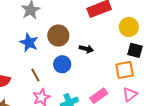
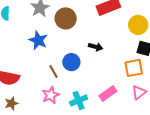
brown circle: (58, 36) -> (66, 18), moved
brown line: (35, 75) -> (54, 72), moved

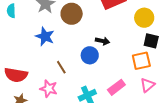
blue circle: (71, 62) -> (90, 55), moved
pink star: (51, 95) -> (49, 89), moved, turned -30

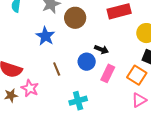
orange square: (141, 61) -> (137, 75), turned 36
pink rectangle: (116, 87) -> (108, 73), moved, turned -36
pink star: (49, 89) -> (30, 88), moved

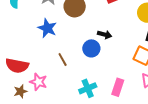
pink rectangle: (108, 73) -> (118, 87), moved

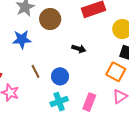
blue star: (47, 28) -> (22, 39), turned -30
blue circle: (91, 48) -> (60, 76), moved

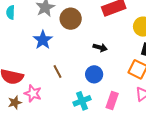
blue star: (22, 39) -> (43, 40), turned -30
blue circle: (60, 76) -> (94, 74), moved

